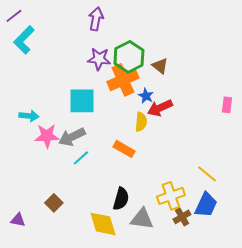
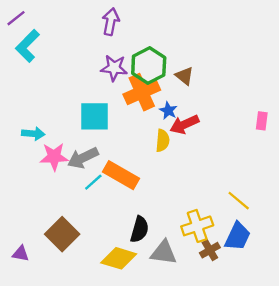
orange rectangle: (124, 149) -> (121, 175), moved, size x1.4
brown square: (54, 203) -> (62, 234), size x1.6
yellow diamond: (103, 224) -> (119, 258), turned -56

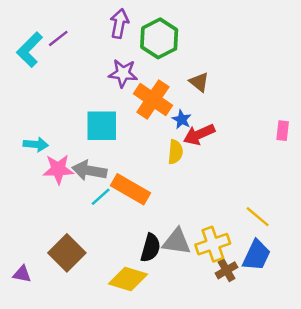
purple line: (16, 18) -> (58, 38), moved
green hexagon: (149, 66) -> (159, 38), moved
orange cross: (142, 92) -> (153, 100), turned -32
gray arrow: (83, 158) -> (89, 171), turned 36
gray triangle: (164, 253) -> (177, 242), moved

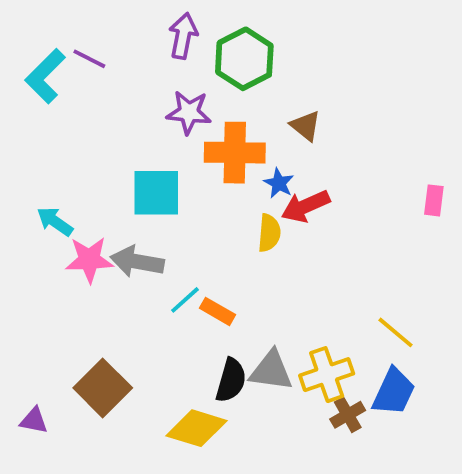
purple line: (58, 38) -> (89, 59), turned 65
orange cross: (153, 100) -> (235, 153), turned -33
cyan arrow: (36, 144) -> (55, 221), turned -150
orange rectangle: (131, 189) -> (218, 311), moved, size x0.6
cyan line: (101, 197) -> (185, 300), moved

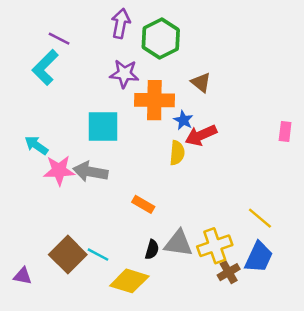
cyan L-shape: (45, 76) -> (45, 67), moved
cyan line: (185, 300) -> (98, 255), moved, turned 70
black semicircle: (231, 380) -> (152, 250), size x0.7

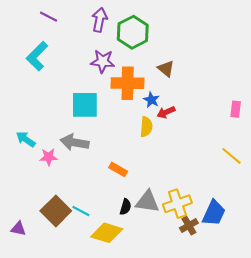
purple line: (59, 39) -> (49, 17), moved
red arrow: (201, 135) -> (166, 112), size x0.7
cyan arrow: (36, 145) -> (26, 139), moved
pink star: (59, 170) -> (49, 157), moved, size x0.7
yellow line: (260, 218) -> (231, 156), moved

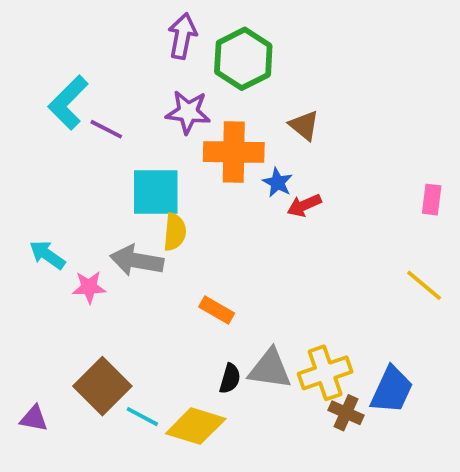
purple line: (49, 17) -> (106, 129), moved
yellow semicircle: (146, 127) -> (175, 232), moved
cyan line: (81, 211) -> (142, 417), moved
brown cross: (189, 226) -> (346, 413), turned -36

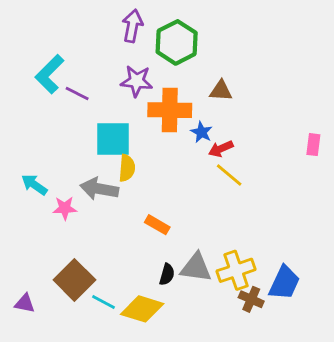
brown triangle: (304, 125) -> (221, 91), turned -35
yellow line: (424, 285) -> (229, 175), moved

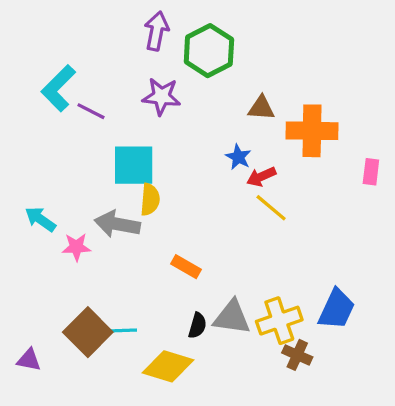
orange cross: (170, 110) -> (312, 131), moved
blue trapezoid: (284, 283) -> (337, 309), moved
cyan line: (103, 302) -> (122, 330), moved, turned -30

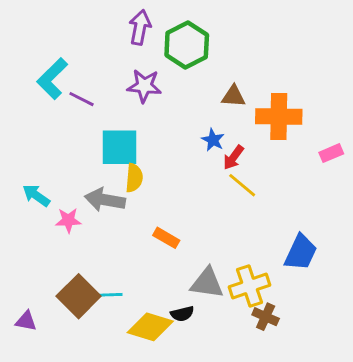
pink rectangle: (371, 172) -> (331, 153), turned 60
red arrow: (261, 177) -> (233, 157), turned -30
blue trapezoid: (337, 309) -> (301, 252), moved
black semicircle: (197, 326) -> (182, 314), moved, turned 60

